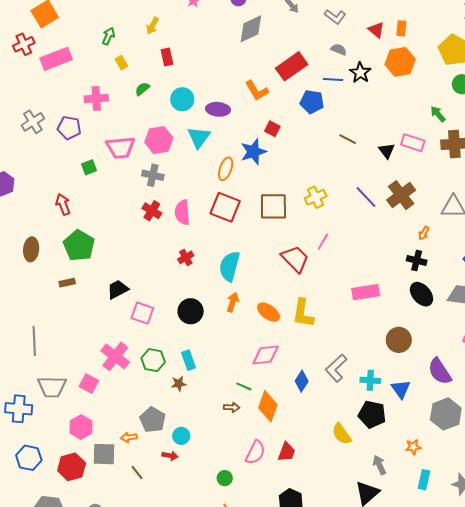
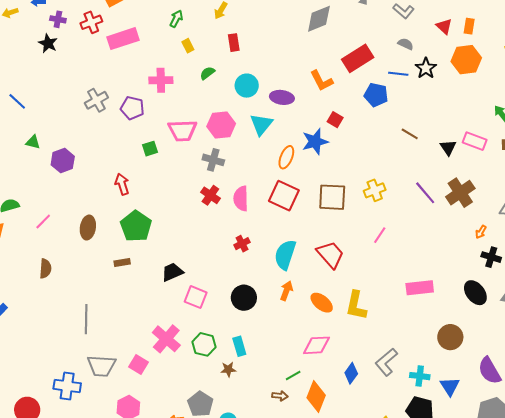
red trapezoid: (295, 259) -> (330, 255), moved
black cross: (417, 260) -> (491, 257), moved
green line: (244, 386) -> (293, 376), turned -56

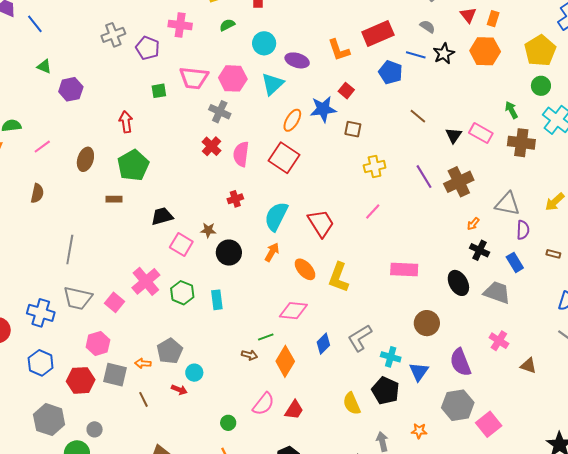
brown square: (332, 197) -> (353, 129), moved, size x0.6
brown star: (228, 369) -> (208, 230), moved

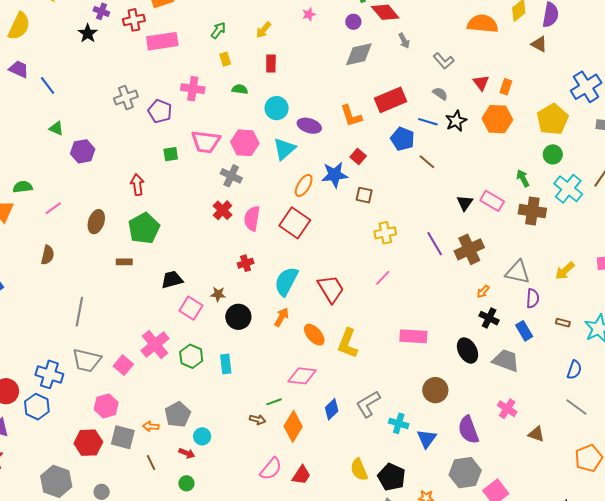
green semicircle: (227, 25) -> (240, 89), turned 35
brown line: (418, 116) -> (427, 162), moved
blue hexagon: (41, 363) -> (37, 407), moved
black pentagon: (386, 391) -> (392, 477), moved
green circle: (228, 423) -> (186, 483), moved

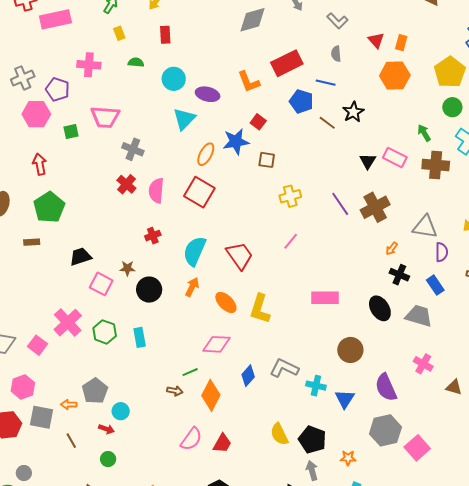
gray semicircle: (440, 94) -> (336, 54), turned -126
black star: (456, 121) -> (353, 112), moved
pink hexagon: (245, 143) -> (36, 114), moved
gray L-shape: (368, 404) -> (284, 368), turned 60

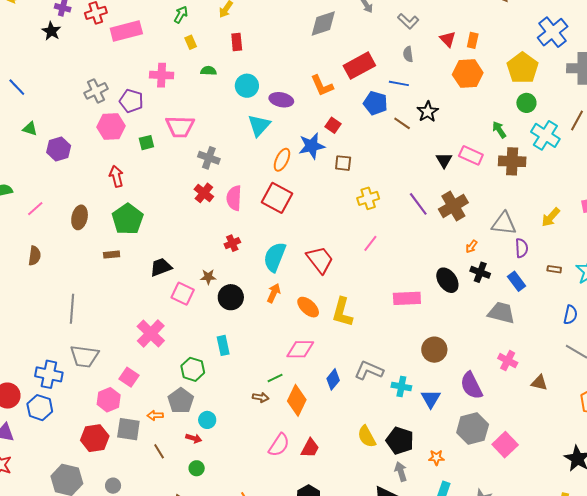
black ellipse: (380, 308) -> (447, 280), moved
green hexagon: (105, 332) -> (193, 369), moved
pink square: (37, 345) -> (129, 377), moved

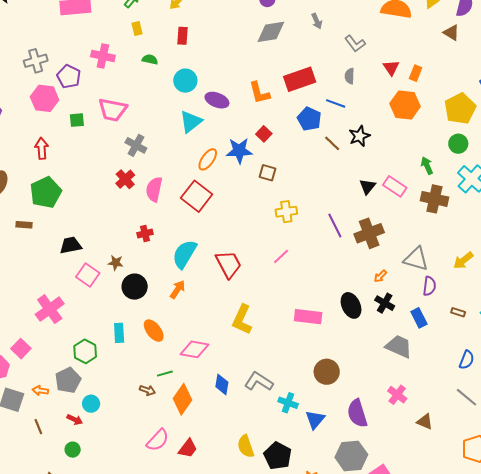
orange ellipse: (308, 307) -> (154, 331), moved
blue diamond: (333, 379) -> (222, 384), turned -40

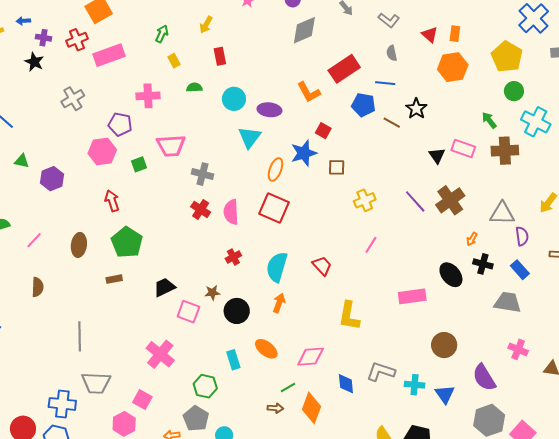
gray cross: (36, 61) -> (73, 99), moved
red trapezoid: (229, 264) -> (322, 266), size x0.7

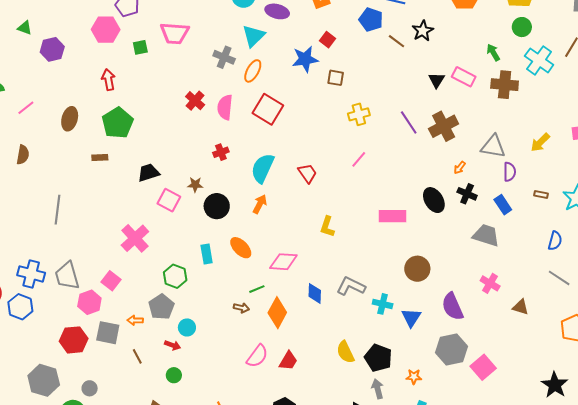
orange ellipse: (275, 169) -> (253, 71), moved
gray cross: (202, 174) -> (224, 57), moved
yellow L-shape: (349, 316) -> (327, 227), size x0.7
gray trapezoid: (96, 383) -> (67, 276), moved, turned 64

